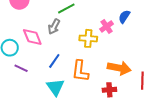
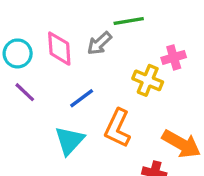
pink cross: (107, 26) -> (174, 57), moved

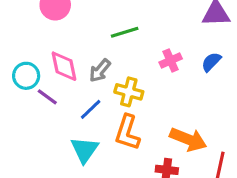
gray arrow: (99, 43) -> (100, 71), moved
yellow cross: (148, 80) -> (129, 92), moved
purple line: (25, 92) -> (47, 97), moved

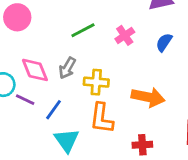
pink cross: (171, 60) -> (125, 35), moved
blue line: (91, 109) -> (54, 110), moved
orange arrow: (188, 139) -> (148, 97), moved

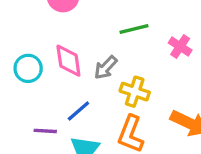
pink cross: (125, 35) -> (180, 47), turned -36
purple line: (25, 100) -> (45, 131), moved, turned -36

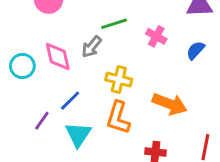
gray arrow: (106, 67) -> (92, 47), moved
purple line: (45, 131) -> (42, 121), turned -54

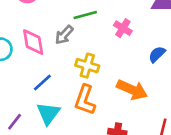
blue semicircle: (196, 50) -> (157, 54), moved
purple line: (42, 121) -> (15, 122), moved

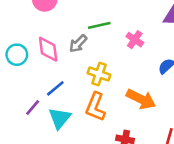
purple line: (15, 122) -> (33, 108), moved

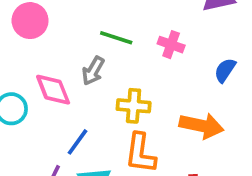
green line: (99, 25) -> (116, 38), turned 45

